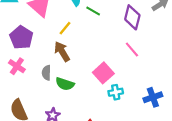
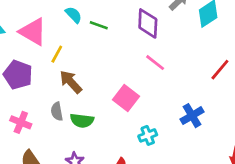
yellow line: (65, 28) -> (57, 54), moved
pink cross: (17, 66) -> (21, 122), moved
cyan cross: (116, 92) -> (148, 135), moved

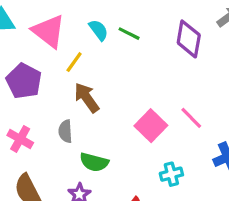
cyan semicircle: (74, 15) -> (99, 30), moved
pink line: (155, 63) -> (191, 118), moved
green semicircle: (82, 121) -> (94, 162), moved

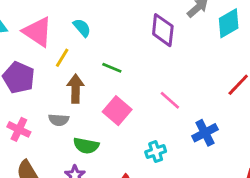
green line: (129, 34) -> (112, 68), moved
brown arrow: (87, 98) -> (76, 89), turned 40
pink square: (151, 126) -> (117, 111), moved
gray semicircle: (65, 131) -> (59, 120), turned -78

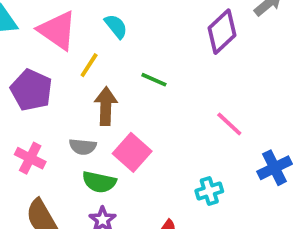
purple diamond: (163, 30) -> (222, 32), turned 40
pink square: (117, 111) -> (132, 152), moved
green semicircle: (86, 146) -> (99, 182), moved

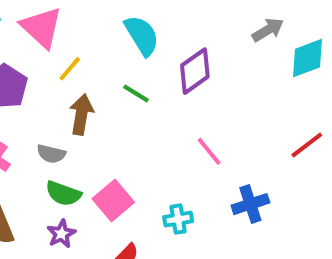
cyan semicircle: (116, 26) -> (142, 35), moved, size x1.5
purple diamond: (222, 32) -> (195, 71), moved
pink square: (132, 152) -> (113, 200), moved

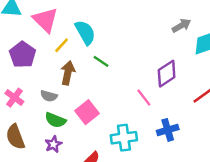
cyan semicircle: (142, 35) -> (85, 32), moved
purple diamond: (195, 71) -> (167, 74), moved
pink square: (113, 200) -> (87, 112), moved
cyan cross: (178, 219) -> (124, 138), size x1.5

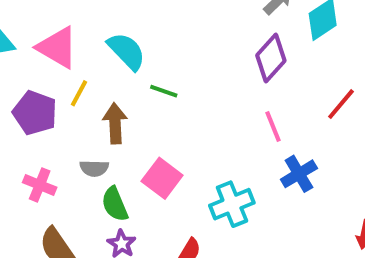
yellow line: (62, 45) -> (79, 93), moved
purple diamond: (167, 74) -> (271, 58), moved
pink line: (144, 98) -> (273, 126), moved, turned 30
green semicircle: (55, 120) -> (115, 204), turned 60

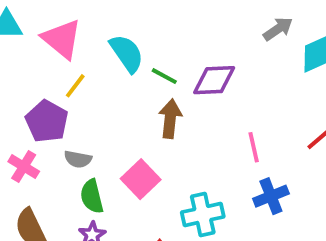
purple diamond: (271, 58) -> (214, 80), moved, turned 36
green line: (164, 91) -> (164, 76), moved
purple pentagon: (35, 113) -> (47, 121), moved
brown arrow: (115, 123) -> (170, 119), moved

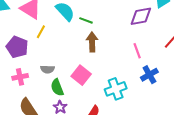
purple diamond: (214, 80) -> (141, 16), moved
purple pentagon: (47, 121) -> (17, 47), moved
pink cross: (24, 167) -> (20, 77), turned -35

